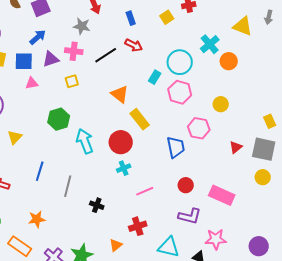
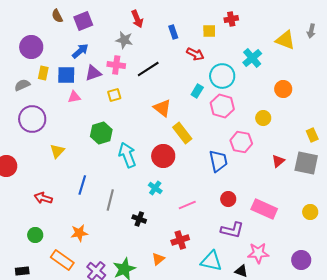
yellow square: (167, 17) -> (209, 31), turned 32
red arrow: (134, 45) -> (195, 54), moved
orange circle: (229, 61) -> (283, 89), moved
cyan cross: (124, 168) -> (155, 188), moved, turned -32
yellow circle: (263, 177) -> (310, 212), moved

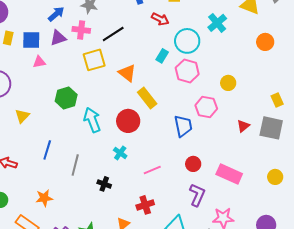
blue arrow: (80, 51) -> (56, 14), moved
orange circle: (283, 89) -> (265, 42), moved
yellow square: (114, 95) -> (94, 60), moved, size x1.6
purple L-shape: (232, 230) -> (197, 195), turned -80

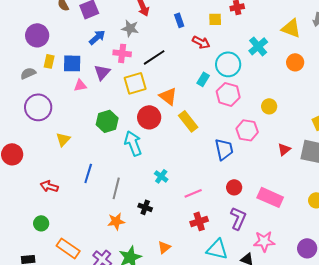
purple triangle: (58, 38) -> (102, 72), moved, turned -30
orange circle: (265, 42) -> (295, 62), moved
red circle: (128, 121) -> (149, 117), moved
orange star: (44, 198) -> (116, 221), moved
red cross: (145, 205) -> (199, 221), moved

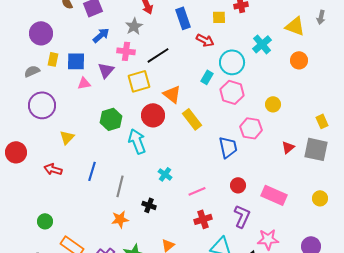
blue rectangle: (179, 20) -> (183, 18), size x1.5
gray star: (130, 28) -> (134, 26), turned 30
red arrow: (49, 186) -> (53, 169), moved

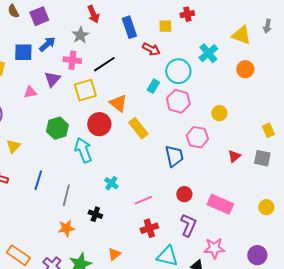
blue square: (76, 61) -> (23, 52), moved
gray square: (316, 149) -> (262, 158), size x0.7

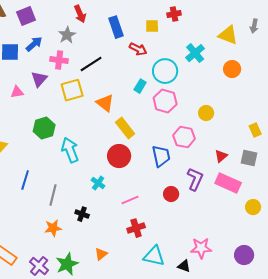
red circle: (99, 124) -> (119, 156), moved
pink rectangle: (220, 204) -> (228, 183), moved
purple L-shape: (188, 225) -> (195, 179), moved

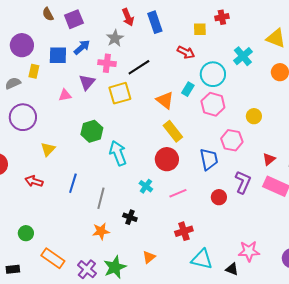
blue rectangle: (116, 27) -> (155, 22), moved
orange triangle: (105, 103) -> (165, 100), moved
pink line: (130, 200) -> (178, 193), moved

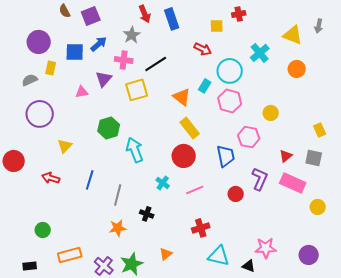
orange rectangle: (53, 258) -> (70, 255), turned -50

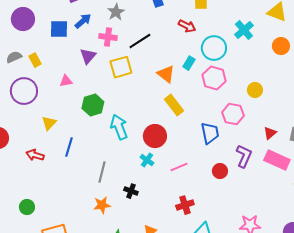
yellow rectangle: (51, 68) -> (35, 60), moved, turned -40
pink triangle: (82, 92) -> (66, 81), moved
red circle: (184, 156) -> (155, 136), moved
blue line: (90, 180) -> (69, 147), moved

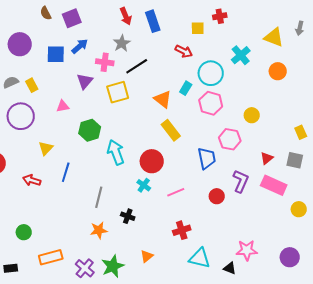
gray star: (116, 12) -> (122, 43), moved

